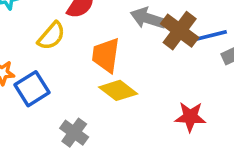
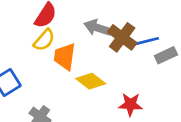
yellow semicircle: (51, 36) -> (44, 40), moved
yellow diamond: (118, 90) -> (91, 81), moved

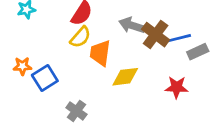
yellow diamond: (91, 81) -> (125, 77), turned -44
red star: (130, 104) -> (177, 87), moved

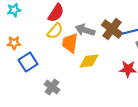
gray arrow: (132, 25) -> (85, 30), moved
orange star: (22, 66) -> (14, 43), moved

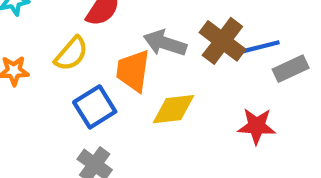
yellow semicircle: (55, 31) -> (71, 54), moved
blue square: (28, 62) -> (95, 107), moved

